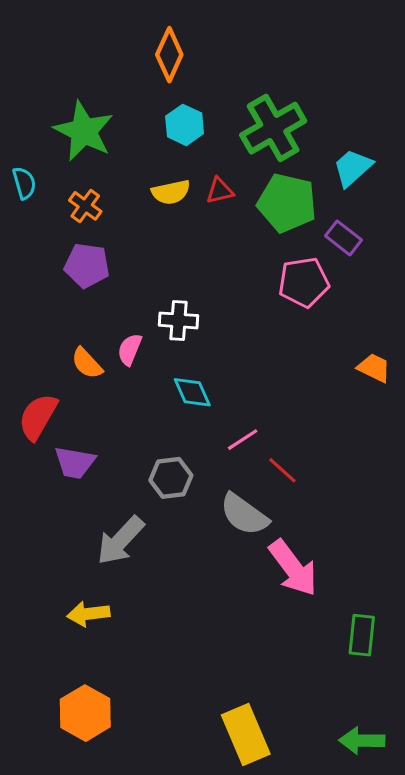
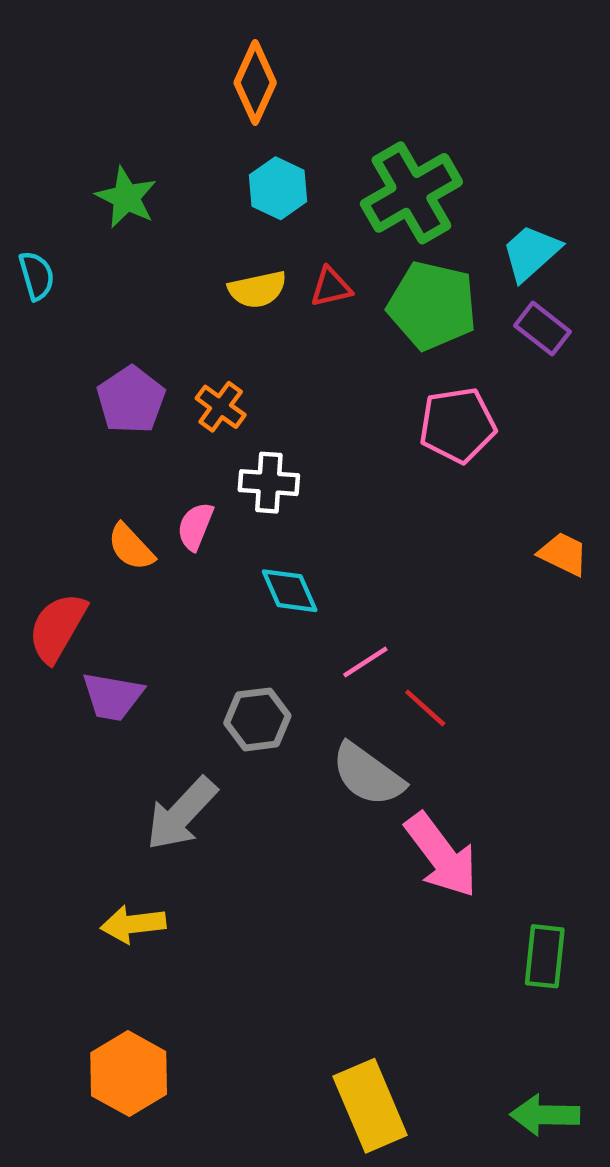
green star: (84, 131) -> (126, 197), size x0.7
orange cross: (85, 206) -> (221, 407), moved
purple rectangle: (343, 238) -> (543, 329), moved
purple pentagon: (87, 265) -> (131, 400), turned 30

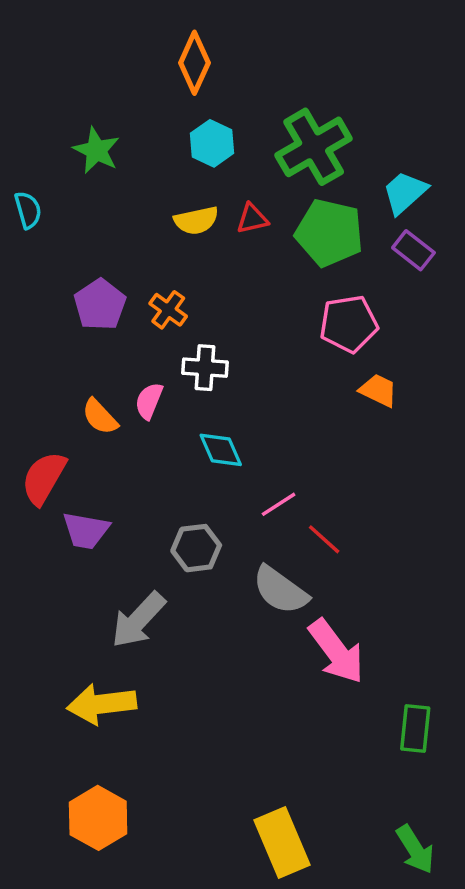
orange trapezoid: (563, 554) -> (378, 390), moved
yellow arrow: (133, 924) -> (102, 704), size x1.4
green arrow: (545, 1115) -> (415, 849), turned -123

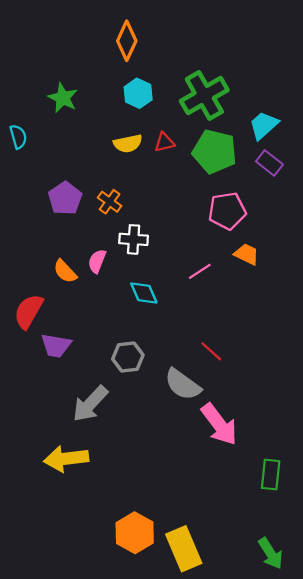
pink line: (279, 504) -> (200, 271), moved
orange hexagon: (98, 818) -> (135, 533), moved

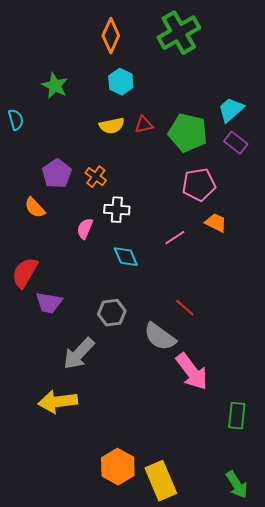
green cross: (204, 96) -> (179, 33), moved
orange semicircle: (65, 271) -> (35, 208), moved

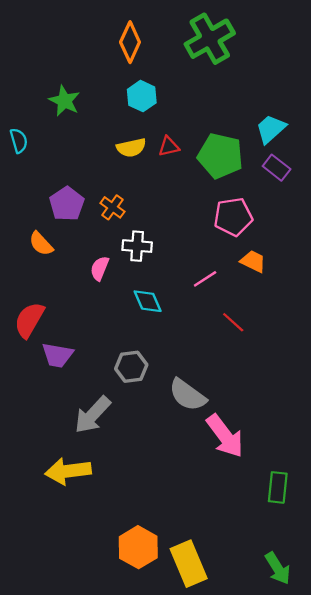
red line: (185, 308) -> (233, 322), moved

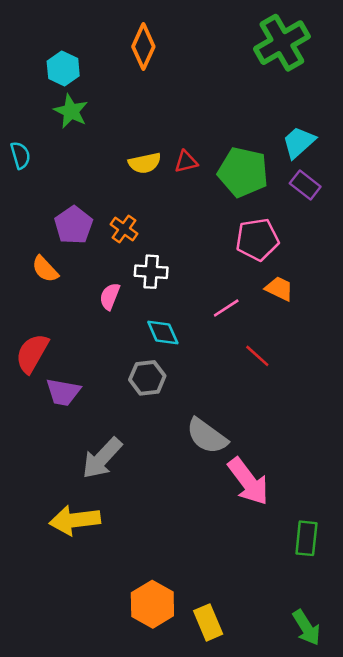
green cross: (210, 39) -> (282, 43), moved
cyan hexagon: (142, 96) -> (63, 69), moved
gray hexagon: (131, 367) -> (147, 378), moved
yellow rectangle: (189, 564) -> (208, 622), size x0.7

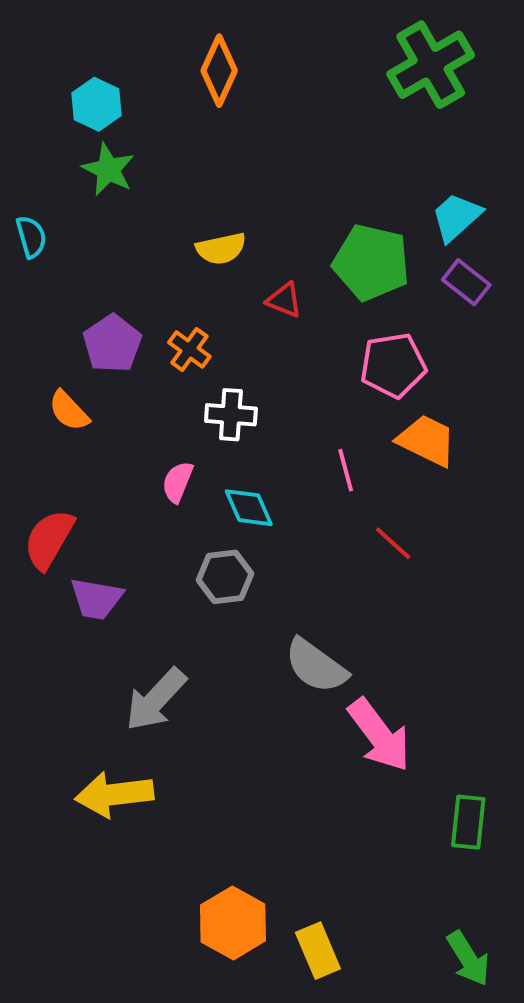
red triangle: (186, 162) -> (284, 300), moved, turned 35
orange trapezoid: (279, 289) -> (427, 440), size x1.4
pink semicircle: (110, 296) -> (178, 482), moved
pink line: (226, 308) -> (346, 470), turned -72

